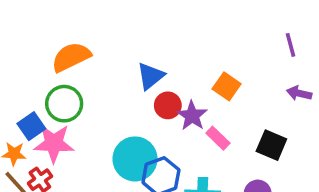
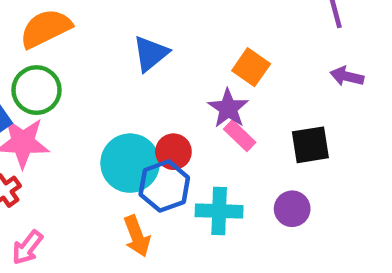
red circle: (168, 105) -> (173, 152), moved
purple star: (192, 116) -> (228, 108), moved
black square: (271, 145) -> (310, 145), turned -32

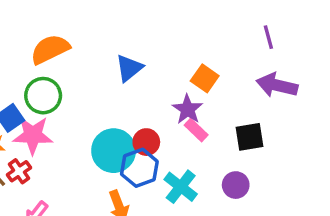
purple arrow: (347, 76) -> (277, 85), size x1.6
cyan cross: (219, 211) -> (181, 187), turned 36

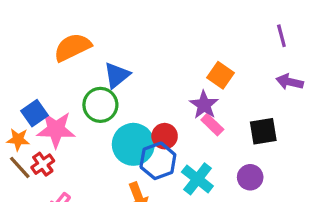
blue triangle: (129, 68) -> (117, 75), moved
purple arrow: (277, 85) -> (290, 82), size x0.7
green circle: (43, 96) -> (100, 105), moved

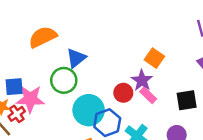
blue square: (35, 113) -> (14, 87), turned 30
red circle: (165, 136) -> (123, 93), moved
red cross: (43, 164) -> (17, 114), moved

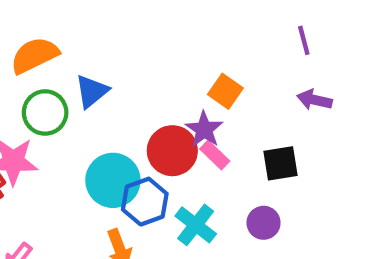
green circle: (64, 80) -> (45, 112), moved
red circle: (123, 93) -> (172, 151), size x1.5

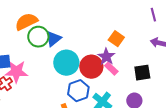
green circle: (45, 112) -> (38, 37), moved
cyan circle: (113, 180) -> (66, 63), moved

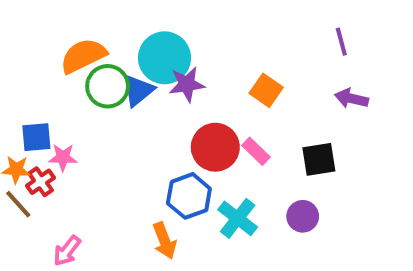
purple star: (106, 57) -> (187, 84), moved, turned 30
cyan circle: (66, 63) -> (164, 58), moved
pink star: (16, 72) -> (63, 157), size x0.6

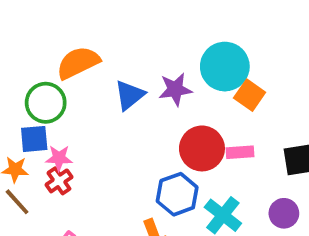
cyan circle: (164, 58) -> (225, 67), moved
green circle: (108, 86) -> (46, 103), moved
pink rectangle: (256, 151) -> (240, 152), turned -48
red cross: (41, 182) -> (59, 181), moved

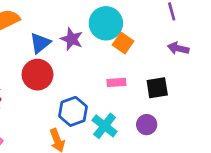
purple star: (175, 89) -> (72, 39), turned 30
red circle: (202, 148) -> (37, 75), moved

